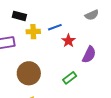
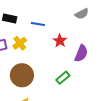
blue line: (55, 27) -> (38, 24), moved, turned 32
yellow cross: (33, 32) -> (20, 43), moved, turned -32

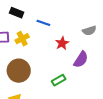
gray semicircle: (82, 14) -> (89, 31), moved

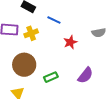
purple semicircle: (81, 59) -> (85, 75), moved
green rectangle: (59, 80) -> (51, 77), moved

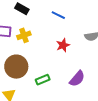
blue line: (54, 20) -> (58, 15), moved

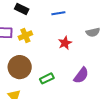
blue line: (58, 15) -> (58, 13), turned -32

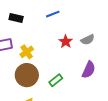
gray semicircle: (93, 32) -> (88, 40), moved
yellow cross: (25, 35) -> (27, 52), moved

